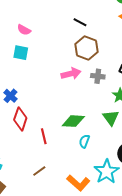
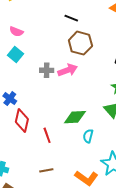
cyan square: (21, 53) -> (16, 55), turned 35
gray cross: (98, 76) -> (47, 70), moved
brown line: (39, 171) -> (46, 170), turned 32

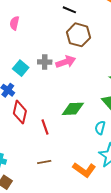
pink semicircle: (16, 32) -> (14, 23), turned 80
cyan square: (16, 55) -> (21, 68), moved
cyan semicircle: (88, 136) -> (100, 128), moved

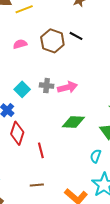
pink semicircle: (14, 23) -> (20, 44), turned 56
brown hexagon: (79, 35) -> (52, 41), moved
green diamond: (73, 109) -> (73, 122), moved

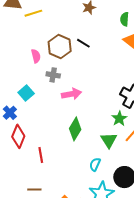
pink semicircle: (20, 44) -> (36, 56), moved, turned 88
gray cross: (47, 86) -> (53, 75), moved
green diamond: (73, 122) -> (75, 129), turned -65

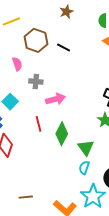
brown hexagon: (60, 47) -> (36, 40), moved
green triangle: (109, 140) -> (86, 148), moved
red line: (41, 155) -> (38, 124), moved

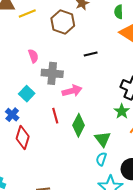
brown hexagon: (36, 40) -> (63, 22), moved
black line: (64, 48) -> (91, 54), moved, turned -40
gray cross: (36, 82) -> (52, 73), size x1.5

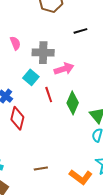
pink semicircle: (33, 56) -> (15, 43), moved
cyan square: (27, 94) -> (31, 77), moved

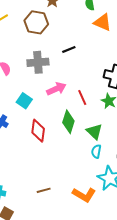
gray cross: (43, 53) -> (38, 62), moved
red line: (49, 95) -> (82, 97), moved
red diamond: (17, 118) -> (38, 131), moved

